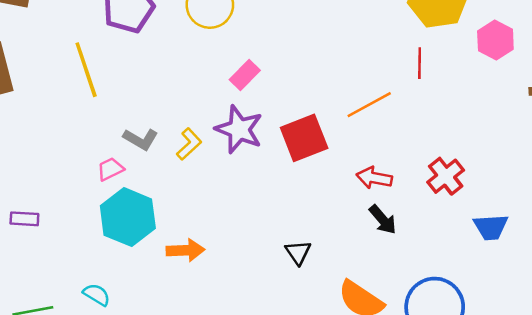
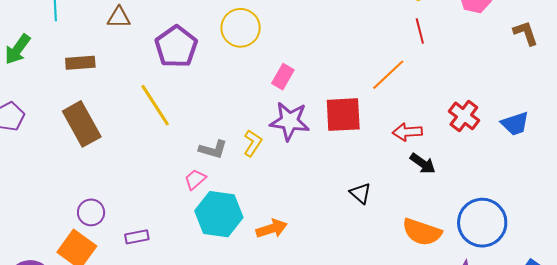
red square: (304, 138) -> (343, 115), turned 33
blue trapezoid: (491, 227) -> (515, 124), moved
black triangle: (298, 252) -> (360, 193), moved

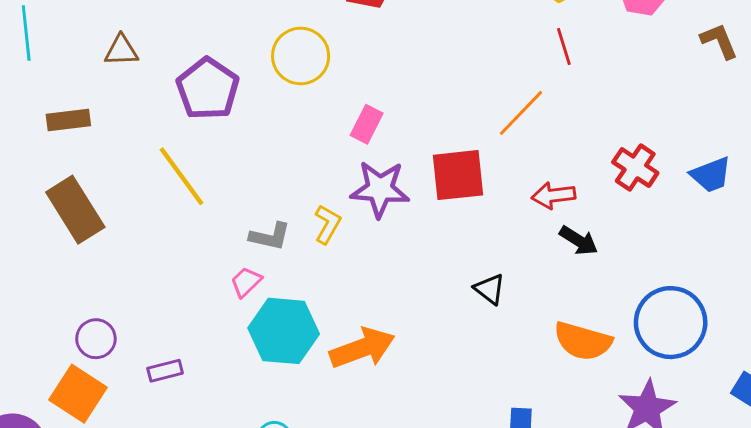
orange arrow: (272, 229) -> (362, 348), size x1.4

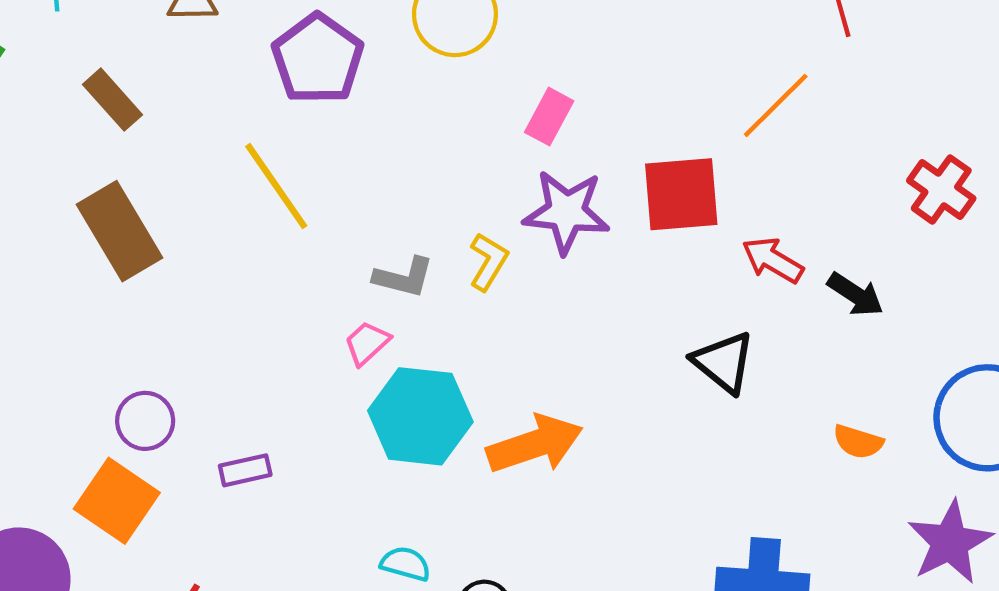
brown rectangle: (68, 120) -> (113, 100), turned 54
red arrow: (554, 195) -> (773, 260), moved, turned 36
black triangle: (490, 289) -> (724, 362), size x1.4
orange semicircle: (583, 341) -> (858, 442), size x0.6

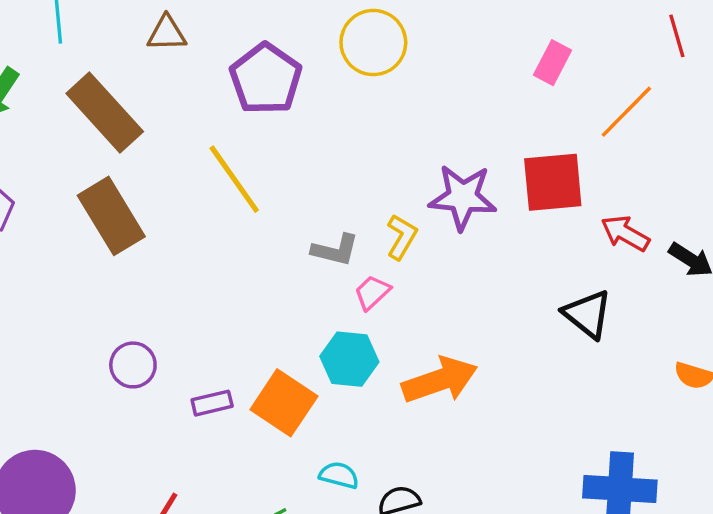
brown rectangle: (113, 100) -> (105, 113), size x1.6
pink rectangle: (549, 117) -> (552, 63), moved
pink trapezoid: (367, 343) -> (372, 292), moved
cyan hexagon: (420, 416) -> (349, 359), size x0.7
orange square: (117, 501) -> (284, 403), moved

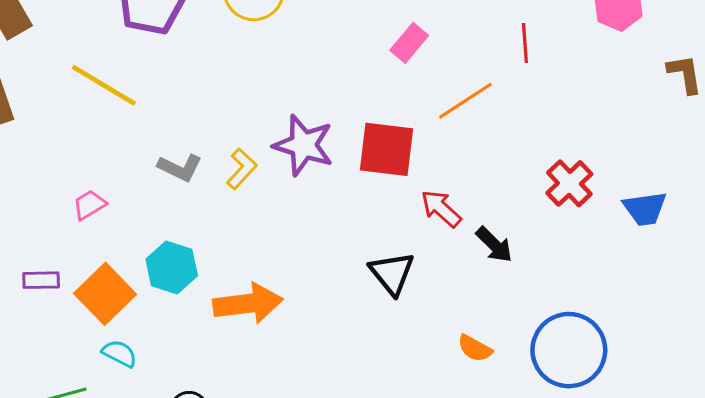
yellow line: (234, 179) -> (104, 85), turned -36
pink trapezoid: (372, 292) -> (89, 205), moved
cyan semicircle: (339, 475) -> (119, 353), moved

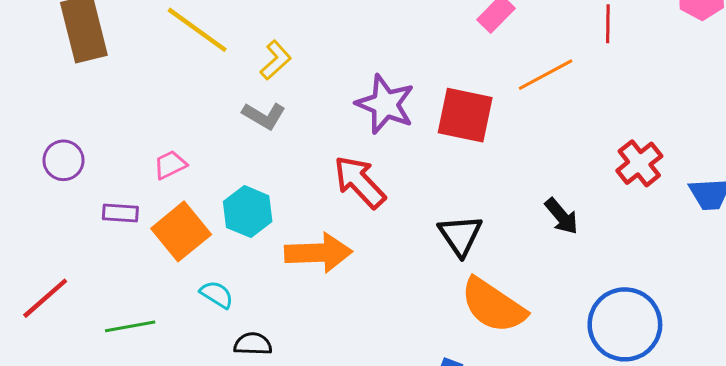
yellow L-shape: (242, 169) -> (276, 60), moved
pink trapezoid: (89, 205) -> (170, 165), moved
red arrow: (441, 209) -> (360, 182), moved, size x1.4
orange semicircle: (475, 348) -> (493, 306), moved, size x2.0
cyan semicircle: (119, 353) -> (217, 294), moved

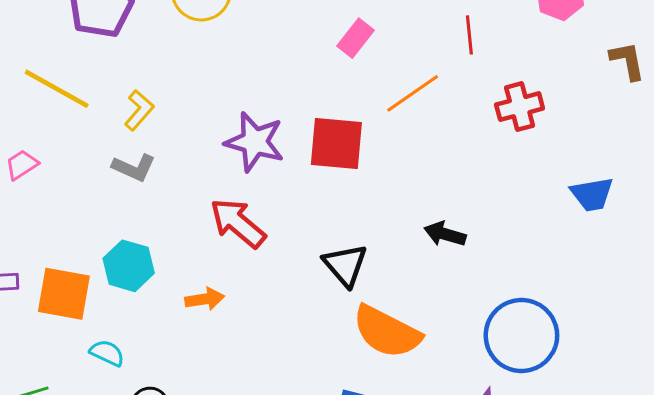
red cross: (639, 163) -> (520, 107), moved, turned 30
pink trapezoid: (170, 165) -> (22, 165), moved
black arrow: (561, 216) -> (445, 234), turned 153
orange square: (181, 231) -> (64, 294), turned -34
orange arrow: (318, 253) -> (205, 299), size x0.6

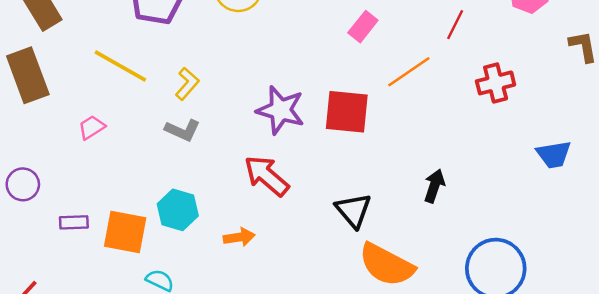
red line: (469, 35) -> (455, 25), turned 32
black arrow: (445, 234) -> (434, 186), turned 92

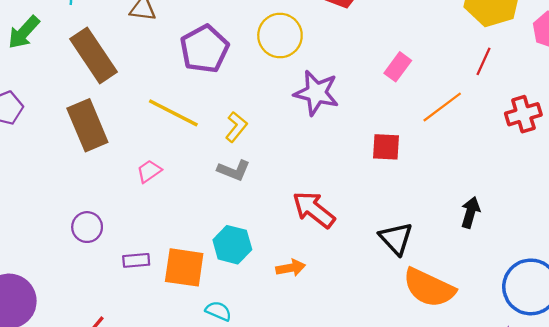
purple star: (281, 110) -> (316, 93), moved
red square: (347, 112) -> (386, 147), size x0.7

